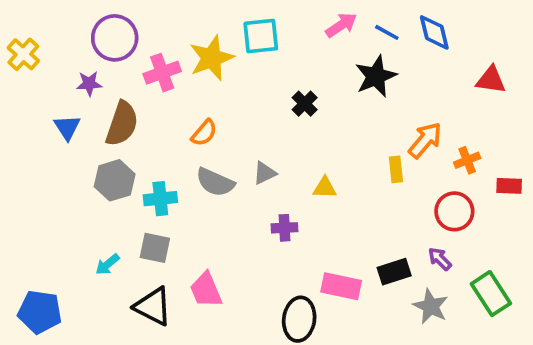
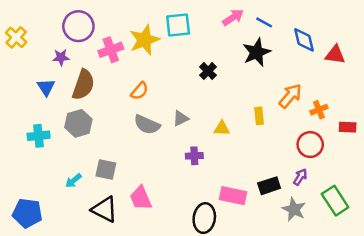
blue diamond: (434, 32) -> (304, 40), moved
yellow rectangle: (396, 169) -> (259, 116), moved
cyan cross: (160, 199) -> (39, 136), moved
purple arrow: (440, 259) -> (300, 177), turned 77

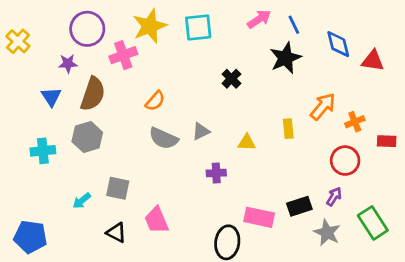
blue line: (264, 22) -> (294, 25), turned 35
yellow star: (144, 40) -> (150, 26), moved
black triangle: (105, 209) -> (116, 233), size x0.7

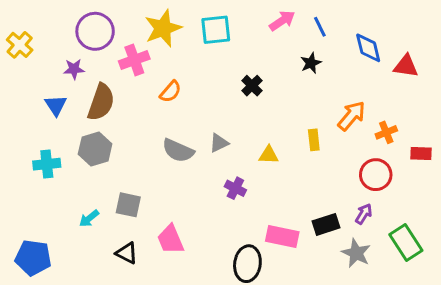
black star: (285, 58) -> (311, 63), size x0.6
orange semicircle: (155, 101) -> (171, 92), moved
purple cross: (216, 173) -> (235, 188), turned 30

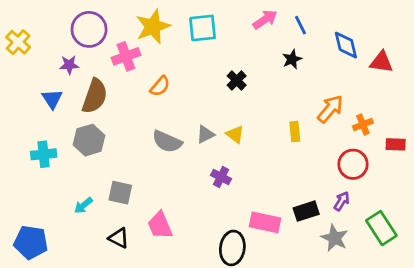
yellow triangle: (269, 155) -> (235, 134), moved, turned 36

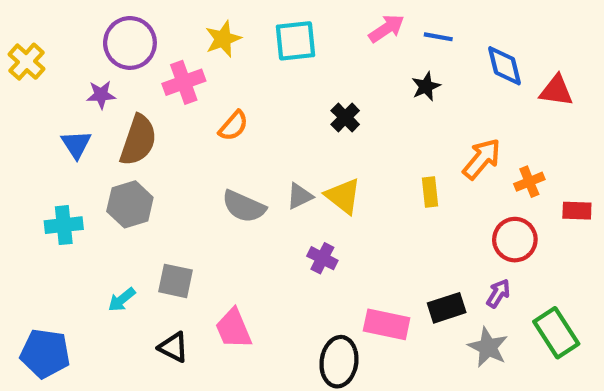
blue line: (300, 25) -> (438, 37), turned -54
yellow star: (153, 27) -> (223, 39), size x0.7
yellow triangle: (235, 134) -> (343, 196), size x1.4

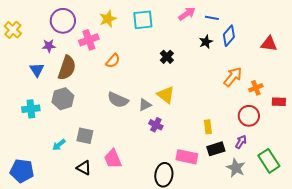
blue diamond: (505, 66) -> (229, 36), moved, turned 55
yellow rectangle: (430, 192) -> (208, 127), moved
gray triangle: (300, 196) -> (145, 105), moved

